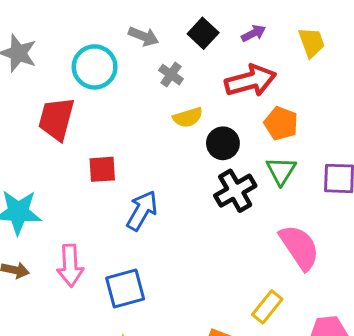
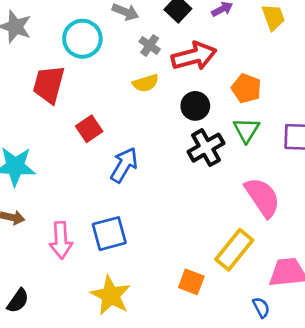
red arrow: (250, 81) -> (194, 56), moved
yellow semicircle: (188, 117) -> (146, 83), moved
red square: (102, 169) -> (89, 129), turned -30
pink arrow: (70, 266) -> (61, 240), moved
yellow rectangle: (267, 307) -> (234, 250), size x1.4

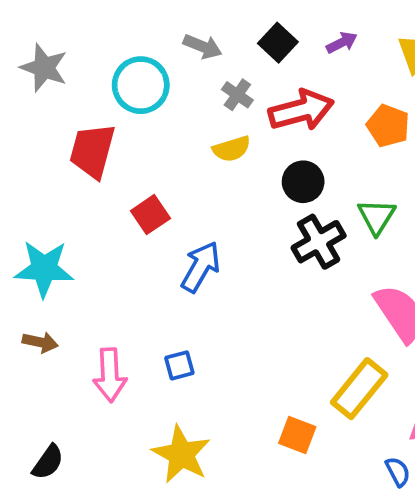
orange pentagon: (246, 88) -> (388, 126), moved
blue square: (109, 234) -> (179, 365), size x0.6

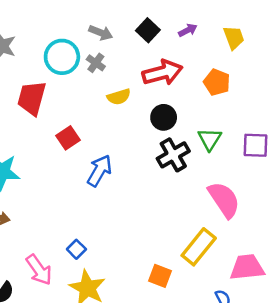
gray cross: (237, 95) -> (96, 63), moved
blue square: (179, 365) -> (76, 249), moved, turned -30
pink arrow: (110, 375) -> (39, 270), moved, turned -32

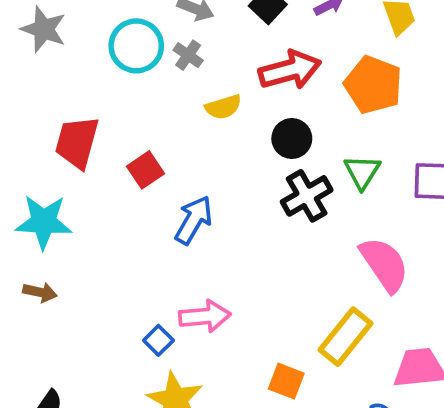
orange pentagon: (217, 82) -> (373, 85), size x1.4
red trapezoid: (32, 98) -> (77, 142), moved
pink arrow: (39, 270) -> (205, 316), moved, turned -60

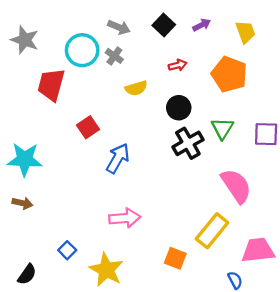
red arrow: (290, 70) -> (178, 65), size x0.5
red trapezoid: (77, 142) -> (51, 85), moved
blue square: (158, 340) -> (67, 250), moved

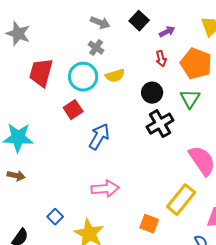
purple arrow: (202, 25) -> (167, 32), moved
cyan circle: (82, 50) -> (83, 77), moved
red arrow: (178, 65) -> (161, 59), moved, turned 91
green triangle: (222, 128) -> (190, 99), moved

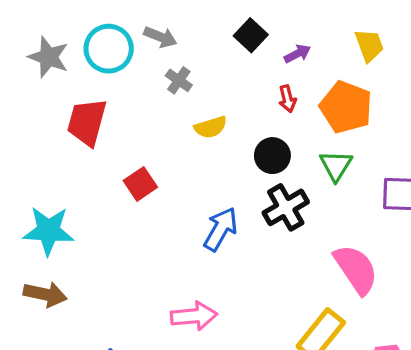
gray arrow: (100, 23) -> (160, 37), moved
cyan circle: (83, 77) -> (109, 49), moved
blue arrow: (99, 137) -> (221, 229), moved
brown arrow: (16, 176) -> (45, 294), size x1.4

